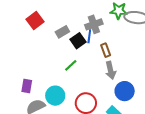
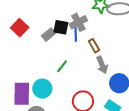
black square: (78, 41) -> (61, 27), moved, turned -35
purple rectangle: (27, 86) -> (22, 94), size x1.6
cyan circle: (55, 96) -> (42, 89), moved

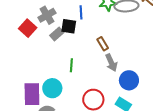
gray cross: (78, 22) -> (47, 15), moved
blue line: (76, 35) -> (81, 12), moved
green line: (62, 66) -> (71, 65), turned -32

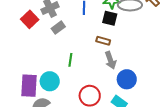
black square: (69, 26) -> (110, 18), moved
brown rectangle: (103, 44) -> (103, 41), turned -48

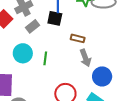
black square: (110, 18) -> (55, 18), moved
cyan circle: (50, 81) -> (23, 53), moved

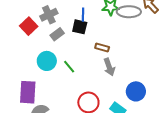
green line: (45, 58) -> (69, 67), turned -48
blue circle: (102, 76) -> (136, 91), moved

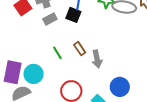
brown rectangle: (102, 47) -> (80, 49), moved, turned 32
cyan circle: (47, 61) -> (34, 74), moved

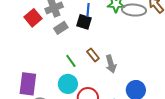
cyan circle: (34, 74) -> (68, 84), moved

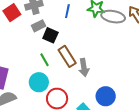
black square: (84, 22) -> (50, 35), moved
brown rectangle: (93, 55) -> (67, 56), size x1.5

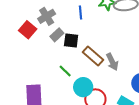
green line: (45, 60) -> (65, 71), moved
cyan circle: (39, 82) -> (83, 87), moved

